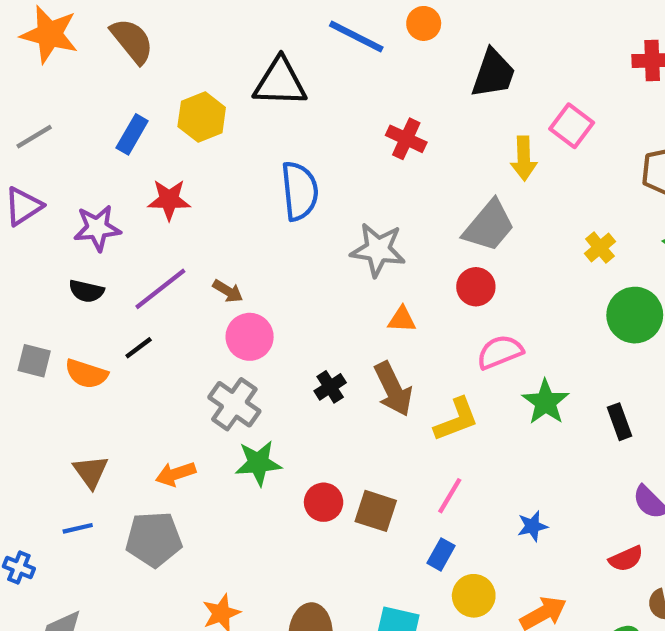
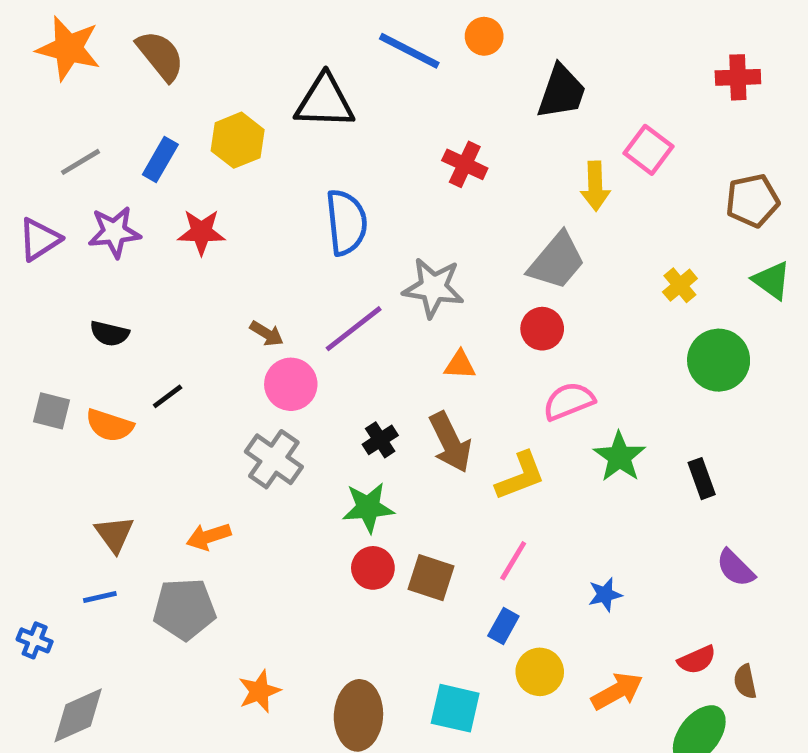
gray line: (34, 137) -> (81, 162), moved
purple star: (97, 228) -> (114, 232), moved
purple line: (160, 289) -> (354, 329), moved
green star: (258, 463) -> (368, 508), moved
red semicircle: (626, 559) -> (697, 660), moved

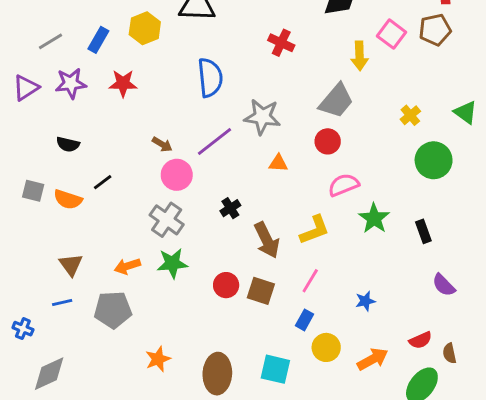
brown pentagon: (752, 201) -> (435, 30), moved
brown arrow: (450, 442) -> (267, 240), moved
green star: (368, 508) -> (172, 263), moved

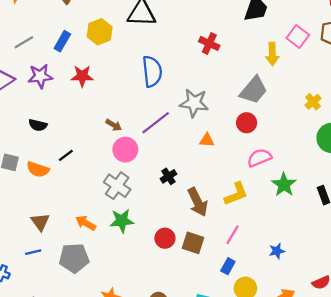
orange arrow: (127, 266) -> (86, 223), turned 48

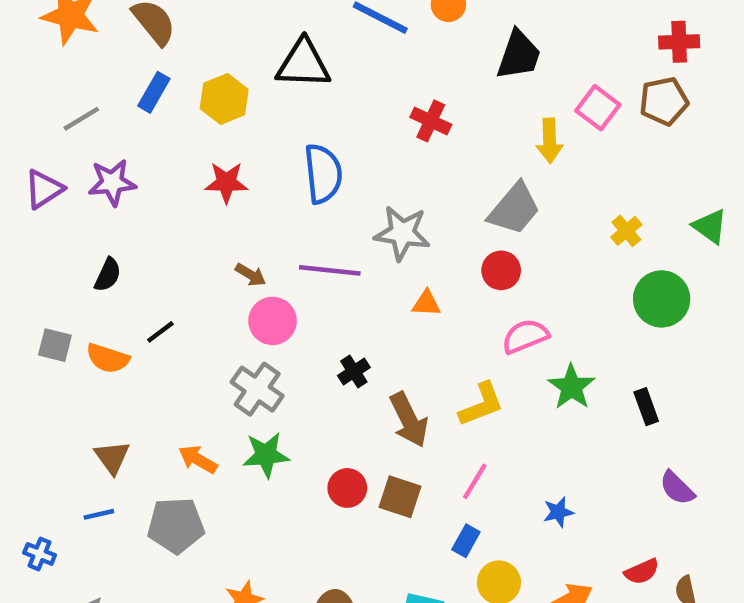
blue rectangle: (62, 41) -> (154, 92), moved
red star: (82, 76) -> (226, 182), moved
purple line: (156, 123) -> (330, 270), turned 44
black semicircle: (38, 125) -> (108, 275), turned -78

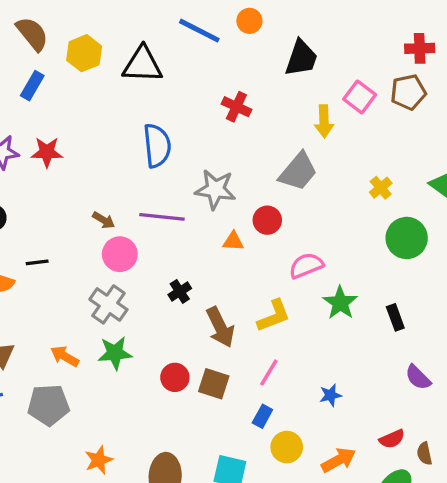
yellow hexagon: (224, 99) -> (84, 53), moved
red star: (226, 182) -> (47, 152), moved
red circle: (501, 270) -> (267, 220), moved
black line: (160, 332) -> (37, 262), turned 30

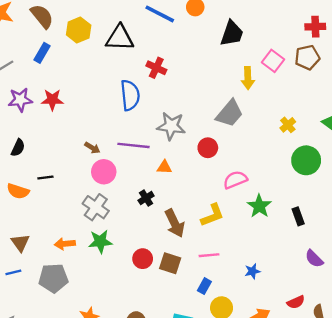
red cross: (236, 107) -> (156, 68), moved
orange triangle: (233, 241) -> (164, 167), moved
orange arrow: (65, 356) -> (65, 244), turned -36
pink line: (269, 372) -> (209, 255), turned 54

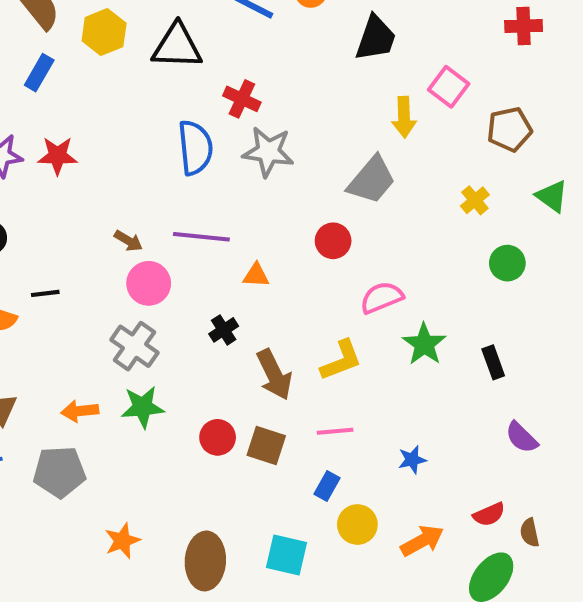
brown pentagon: (307, 57) -> (509, 129), moved
gray star: (171, 126) -> (268, 152), moved
green circle: (306, 160) -> (507, 263), size x0.7

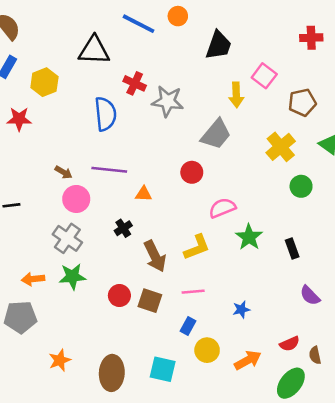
yellow hexagon: (104, 32) -> (44, 82), moved
gray star: (268, 152) -> (168, 101), moved
yellow cross: (475, 200) -> (281, 147), size x1.6

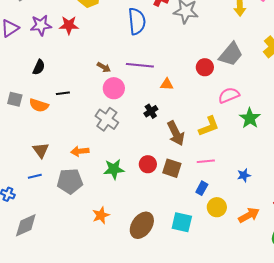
gray trapezoid: (216, 134) -> (231, 54), moved
green star: (72, 276) -> (114, 169), moved
brown ellipse: (112, 373) -> (142, 225), turned 32

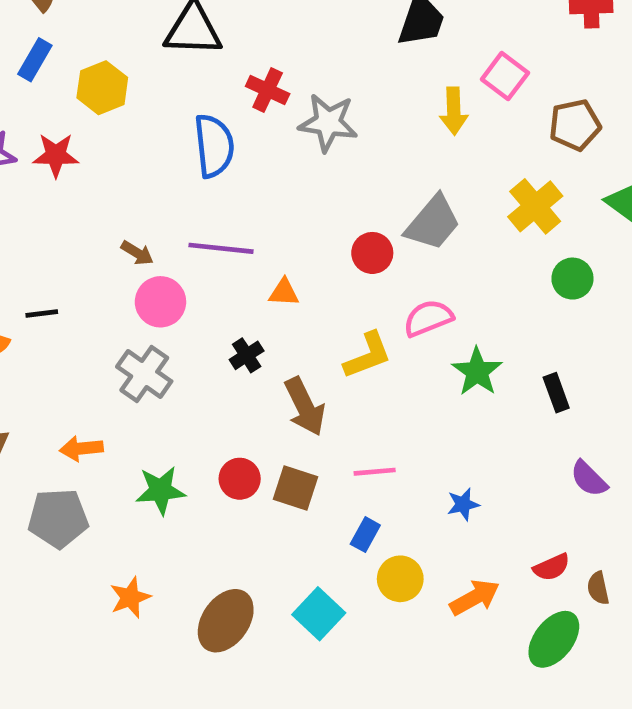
yellow L-shape: (209, 126) -> (368, 355), moved
cyan square: (182, 222) -> (319, 614), turned 30

